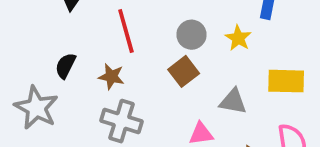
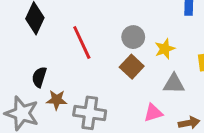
yellow star: (238, 38) -> (165, 49), moved, turned 30
brown star: (111, 77) -> (57, 100), moved

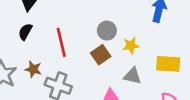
red line: (82, 42) -> (61, 42), moved
black semicircle: (39, 77) -> (25, 32), moved

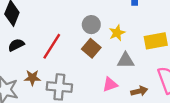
black semicircle: (25, 32) -> (16, 45), turned 49
red line: (61, 42) -> (52, 46), turned 60

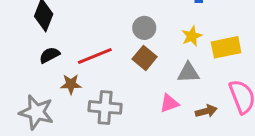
yellow star: (117, 33) -> (192, 36), moved
red line: (52, 46) -> (95, 56), turned 36
brown star: (32, 78) -> (71, 84), moved

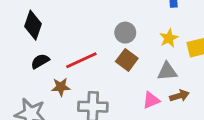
brown arrow: (206, 111) -> (179, 96), moved

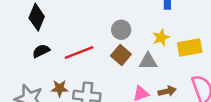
gray triangle: (167, 71) -> (148, 61), moved
brown star: (61, 87) -> (60, 88), moved

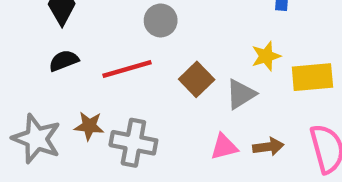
gray circle: (121, 30) -> (161, 20), moved
gray triangle: (148, 61) -> (241, 94), turned -36

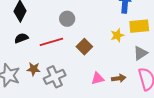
yellow rectangle: (312, 77) -> (139, 26), moved
gray triangle: (241, 94) -> (140, 53), moved
gray cross: (133, 143) -> (55, 77), turned -35

